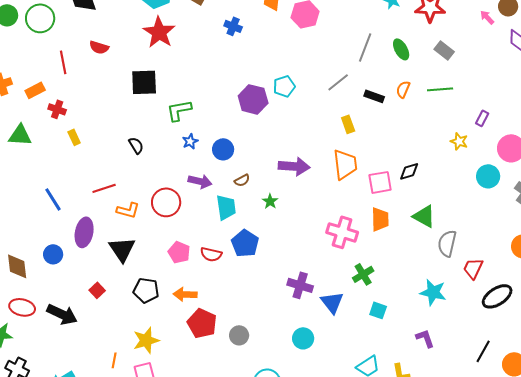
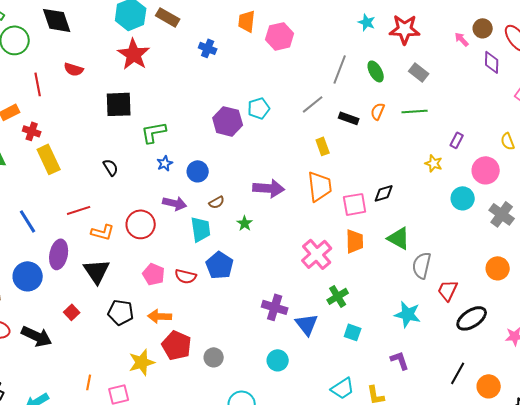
yellow rectangle: (74, 137) -> (49, 159), size x1.8
pink cross: (342, 232) -> (317, 254), turned 32
blue circle: (53, 254) -> (28, 276), size x1.5
yellow star: (146, 340) -> (142, 362), moved

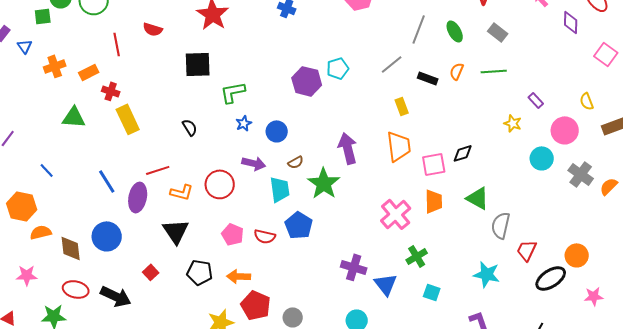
purple rectangle: (457, 140) -> (536, 100), turned -70
purple arrow: (269, 188) -> (348, 148), turned -108
green star: (245, 223) -> (324, 183), size x2.0
purple ellipse: (59, 254) -> (138, 197), moved
orange circle: (498, 268) -> (577, 255), moved

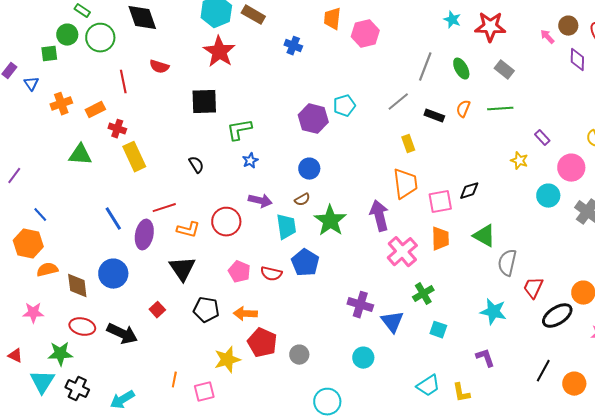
blue circle: (277, 131) -> (309, 169), moved
purple arrow: (348, 148) -> (379, 216), moved
blue line: (47, 170) -> (40, 215), moved

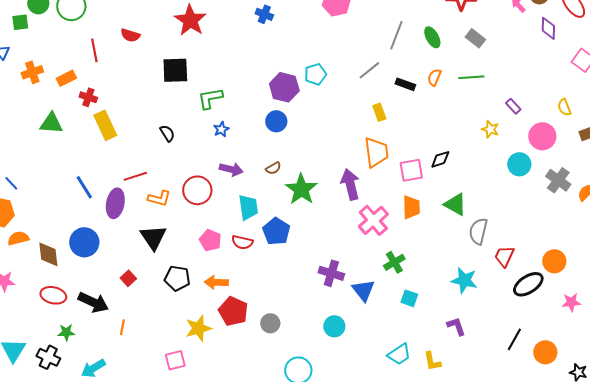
blue circle: (309, 169) -> (276, 121), moved
cyan trapezoid: (286, 227) -> (248, 207), moved
green star: (60, 354) -> (66, 332), moved, size x0.7
orange line: (174, 380) -> (122, 327), moved

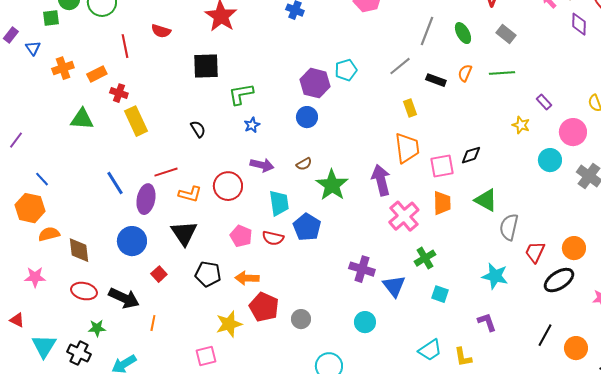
blue circle: (84, 242) -> (132, 241), moved
orange circle: (554, 261) -> (574, 248), moved

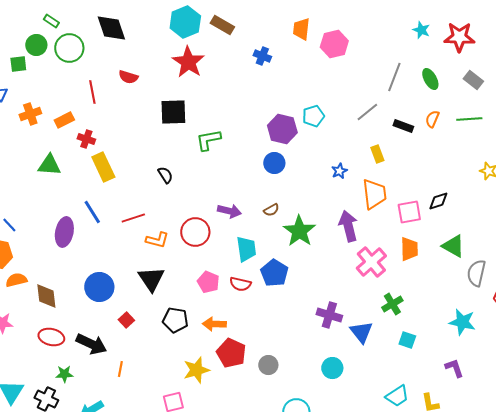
blue star: (252, 125) -> (339, 171), moved
blue line: (115, 183) -> (92, 212), moved
purple ellipse: (146, 199) -> (64, 232), moved

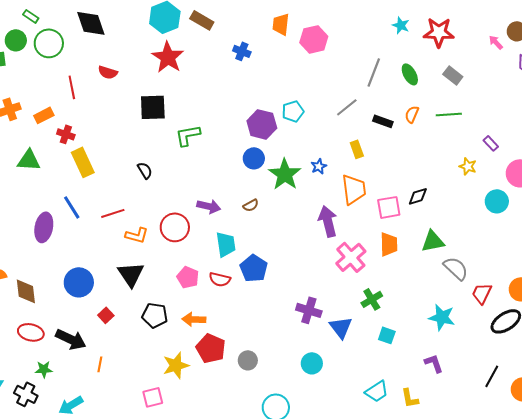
green star: (299, 231) -> (285, 174), moved
green triangle: (453, 246) -> (433, 241), turned -40
gray semicircle: (476, 273) -> (456, 268), turned 120

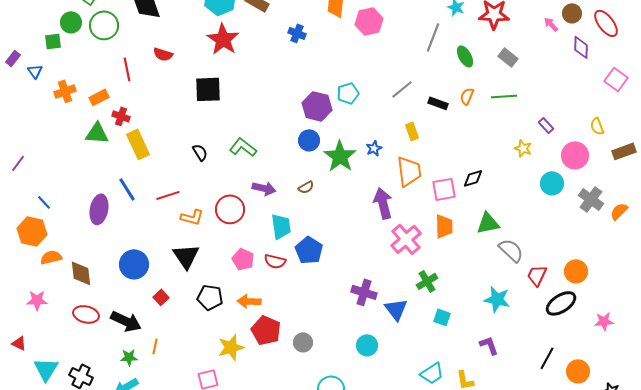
gray line: (374, 72) -> (433, 37), moved
green L-shape: (188, 135) -> (243, 147), moved, turned 48
green triangle: (29, 160) -> (97, 133), moved
green star: (44, 369) -> (129, 357), moved

